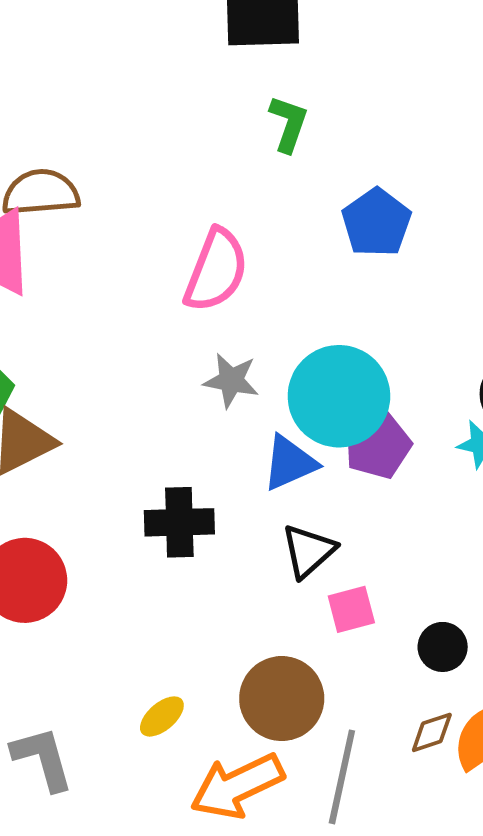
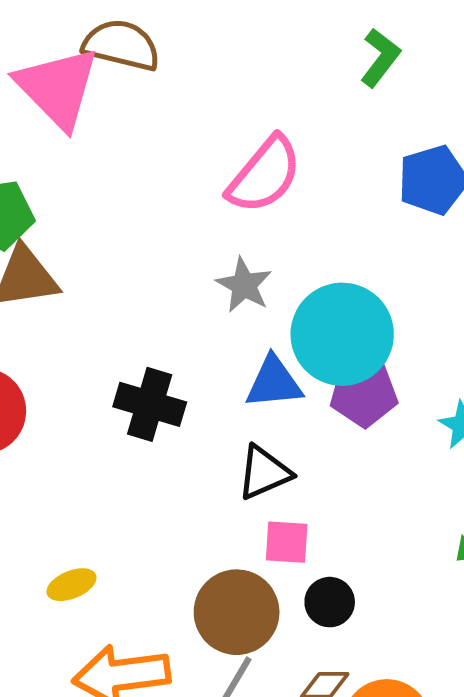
black circle: (443, 647) -> (330, 602), moved
brown circle: (282, 699) -> (237, 612), moved

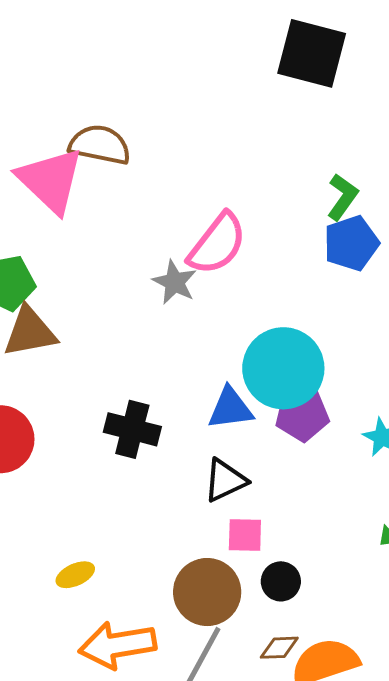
green L-shape: (380, 58) -> (342, 197), moved
gray star: (244, 285) -> (175, 282), moved

